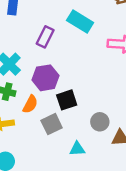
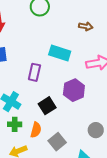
purple hexagon: (46, 78) -> (74, 90), moved
black square: (67, 100) -> (47, 106), moved

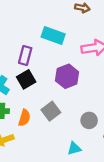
black square: (47, 106) -> (26, 79), moved
gray square: (57, 142) -> (51, 111), moved

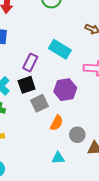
gray square: (51, 111) -> (40, 103), moved
orange semicircle: (24, 118) -> (57, 123), moved

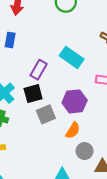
orange semicircle: (57, 123) -> (73, 130), moved

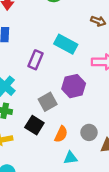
black square: (33, 94) -> (34, 125), moved, turned -36
orange semicircle: (73, 130) -> (61, 134), moved

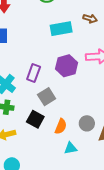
cyan rectangle: (66, 44) -> (61, 29), moved, turned -35
purple rectangle: (35, 60) -> (34, 73), moved
purple hexagon: (74, 86) -> (67, 66), moved

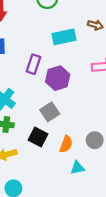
purple hexagon: (67, 66) -> (58, 78), moved
purple rectangle: (34, 73) -> (34, 64), moved

